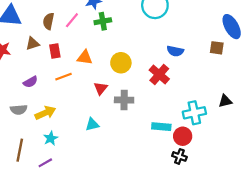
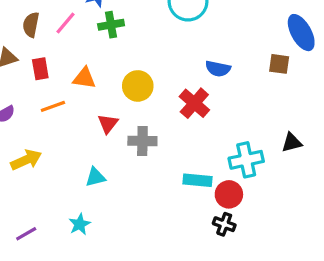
cyan star: (51, 138) -> (80, 224), moved

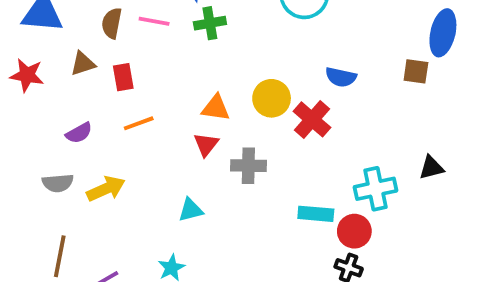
pink line: (65, 23) -> (154, 21), turned 60
blue ellipse: (301, 33) -> (443, 33), turned 42
orange triangle: (84, 78) -> (216, 108), moved
yellow circle: (138, 86) -> (272, 98), moved

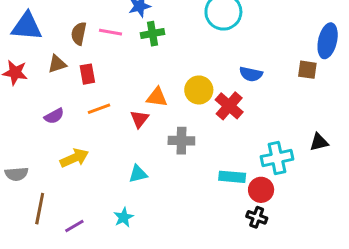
red triangle: (206, 144) -> (139, 119), moved
gray semicircle: (58, 183) -> (17, 174), moved

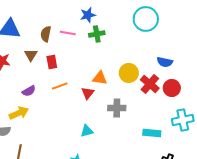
brown triangle: (57, 64) -> (31, 55), turned -40
yellow arrow: (74, 158) -> (19, 113), moved
red circle: (261, 190) -> (172, 88), moved

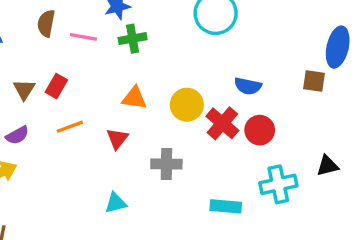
brown semicircle: (46, 34) -> (46, 23), moved
brown triangle: (31, 55) -> (24, 89), moved
red rectangle: (52, 62) -> (56, 86), turned 40
orange triangle: (100, 78) -> (134, 98), moved

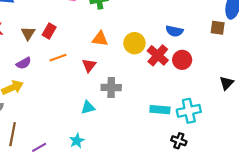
gray cross: (166, 164) -> (111, 88), moved
black triangle: (327, 166) -> (226, 83), turned -32
cyan cross: (278, 184) -> (189, 111), moved

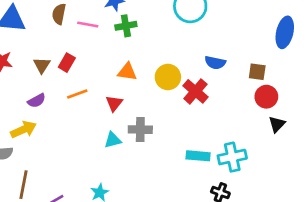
brown square: (218, 28) -> (257, 72), moved
red circle: (182, 60) -> (266, 97), moved
cyan triangle: (88, 107) -> (113, 140), moved

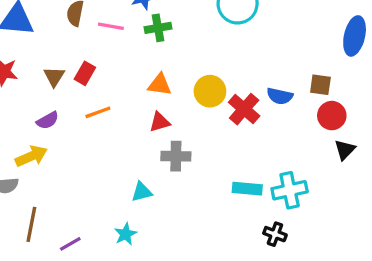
blue semicircle: (215, 63) -> (280, 96), moved
red triangle: (114, 103) -> (160, 122), moved, turned 36
cyan triangle: (113, 140) -> (142, 192), moved

